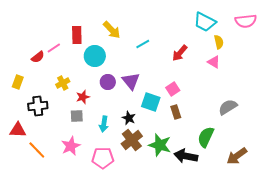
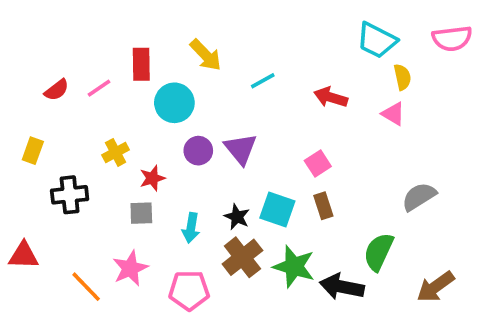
red arrow: (180, 53) -> (331, 97), turned 66
red semicircle: (38, 57) -> (57, 90), moved
cyan square: (151, 102) -> (277, 209), moved
red triangle: (18, 130) -> (24, 255), moved
orange line: (37, 150) -> (86, 287), moved

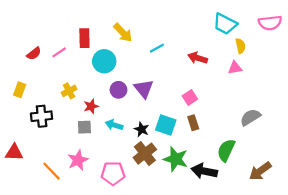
pink triangle: (393, 114) -> (235, 68), turned -40
cyan arrow: (191, 228) -> (114, 125), moved, turned 98

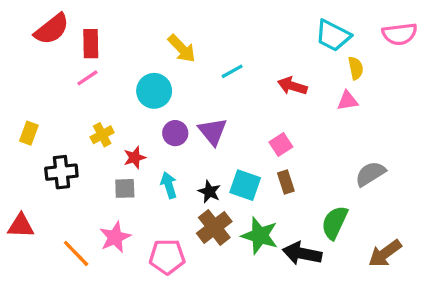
red rectangle: (84, 38) -> (91, 44), moved
red semicircle: (34, 54) -> (52, 29), moved, size x1.6
cyan arrow: (114, 125) -> (169, 185), turned 56

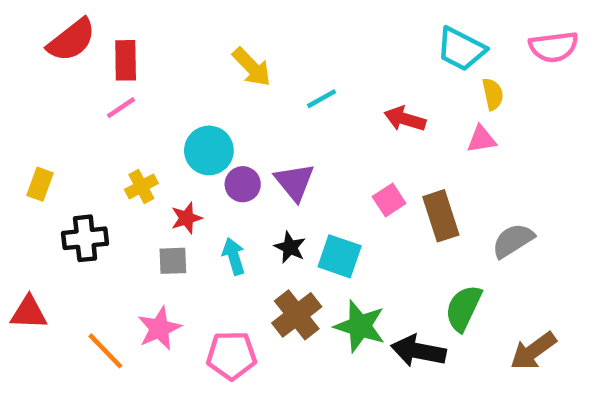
cyan circle: (154, 91) -> (209, 150), moved
brown rectangle: (286, 182) -> (441, 216), moved, size x1.5
black star: (209, 192) -> (290, 247), moved

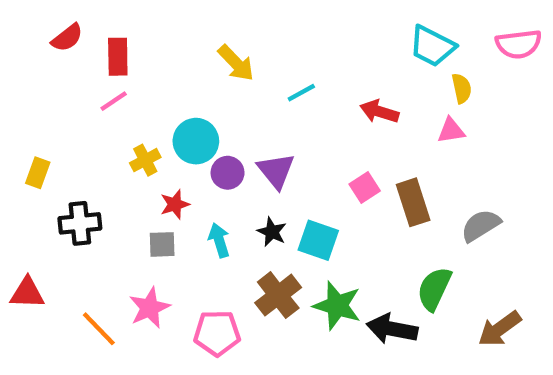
red semicircle: (72, 40) -> (67, 38), size x0.7
yellow cross: (141, 186) -> (145, 160), moved

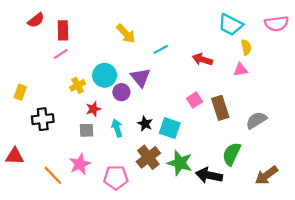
purple triangle: (276, 171) -> (141, 78), moved

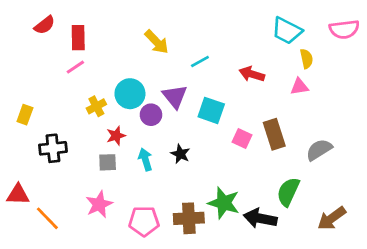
pink square: (194, 100) -> (242, 139), moved, turned -32
cyan square: (170, 128) -> (211, 110), moved
brown cross: (148, 157) -> (189, 218), moved, turned 35
orange line: (53, 175) -> (47, 218), moved

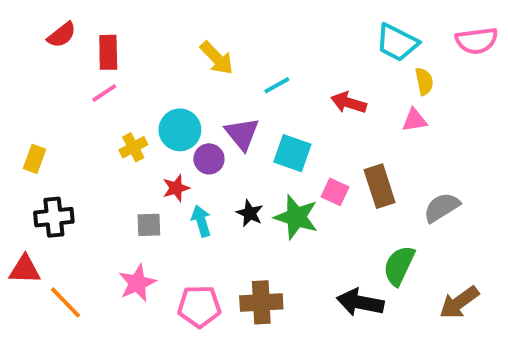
red star: (116, 136) -> (176, 188), moved
black cross: (53, 148) -> (54, 217), moved
green star: (224, 203) -> (296, 217), moved

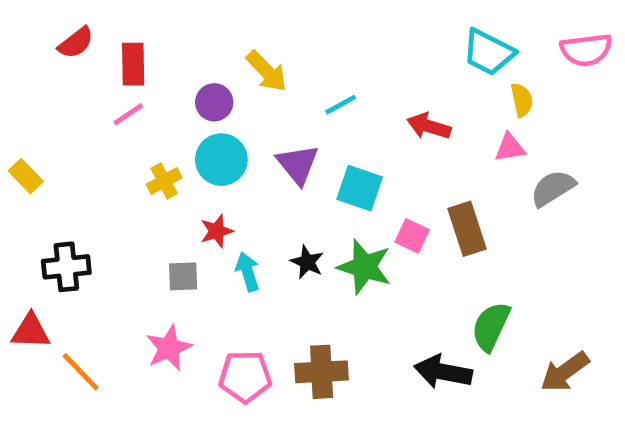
yellow rectangle: (34, 159) -> (26, 176), moved, turned -64
purple circle: (209, 159) -> (214, 102), moved
gray semicircle: (442, 207) -> (553, 188), moved

